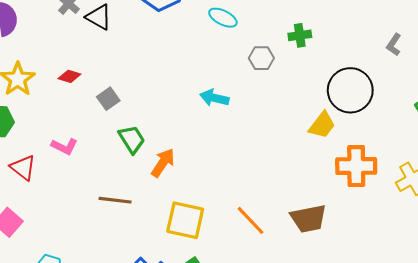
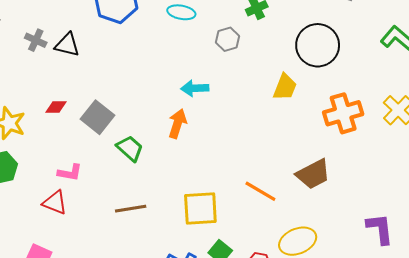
gray square: (108, 99) -> (98, 117), size x1.5
yellow trapezoid: (322, 125) -> (285, 87), moved
orange arrow: (163, 163) -> (177, 124), moved
red triangle: (23, 168) -> (55, 203), moved

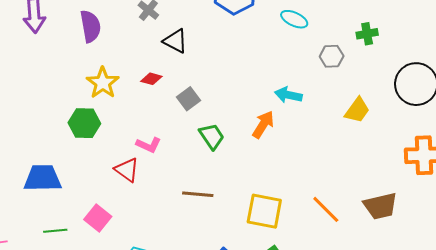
black triangle: (67, 45) -> (175, 41), moved
yellow trapezoid: (285, 87) -> (357, 110), moved
gray square: (98, 117) -> (188, 99), size x0.7

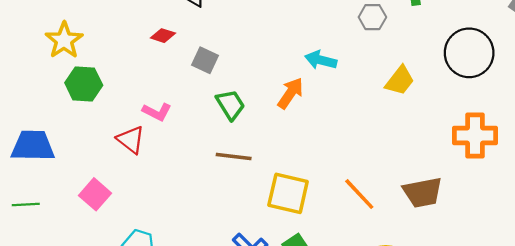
yellow star: (103, 83) -> (64, 40), moved
gray square: (188, 99) -> (205, 60), turned -30
brown line: (198, 194) -> (234, 157), moved
green line: (55, 231) -> (26, 204), moved

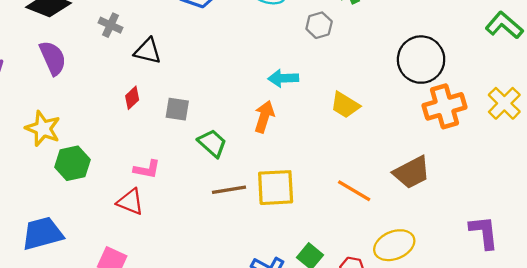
red diamond: (163, 36) -> (132, 98), turned -45
black circle: (469, 53) -> (421, 60), moved
yellow trapezoid: (400, 81) -> (345, 105), moved, turned 100
yellow square: (288, 193) -> (276, 188), moved

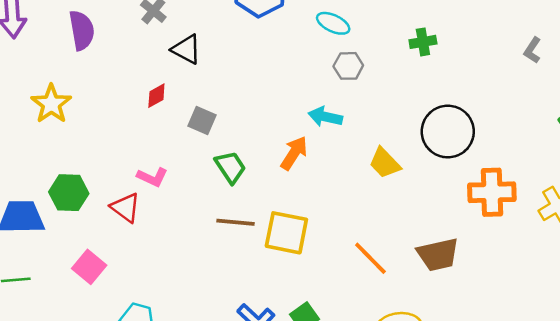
gray hexagon: (319, 25) -> (348, 66), moved
black circle: (421, 60) -> (448, 132), moved
green hexagon: (72, 163) -> (69, 193), moved

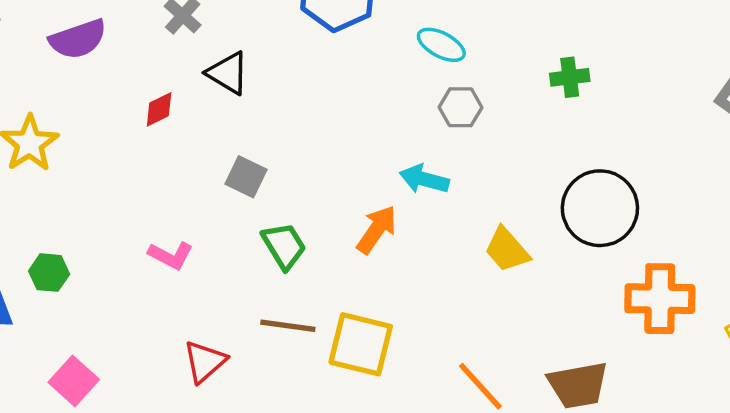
purple semicircle: (82, 30) -> (78, 39), turned 78
red diamond: (156, 96) -> (159, 109), moved
green hexagon: (69, 193) -> (49, 273), size x0.7
red triangle: (125, 208) -> (205, 362), moved, turned 40

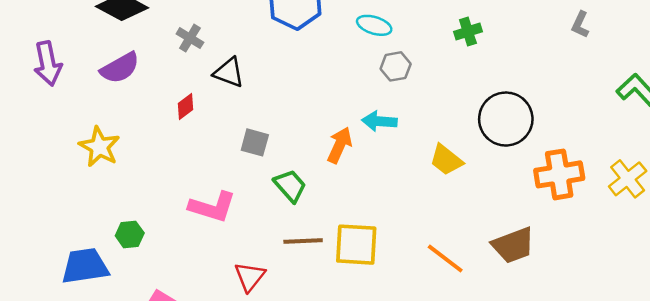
orange arrow: (377, 230) -> (340, 145), moved
pink L-shape: (171, 255) -> (212, 207), size x1.5

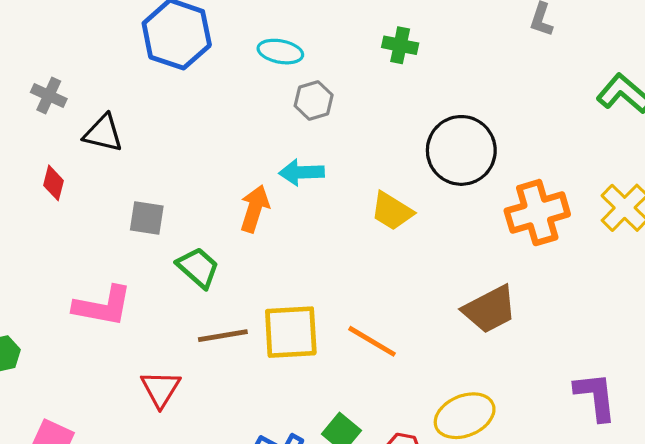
green cross: (468, 32) -> (400, 45), turned 36
red diamond: (186, 106) -> (54, 183), turned -32
orange line: (445, 259) -> (372, 341), moved

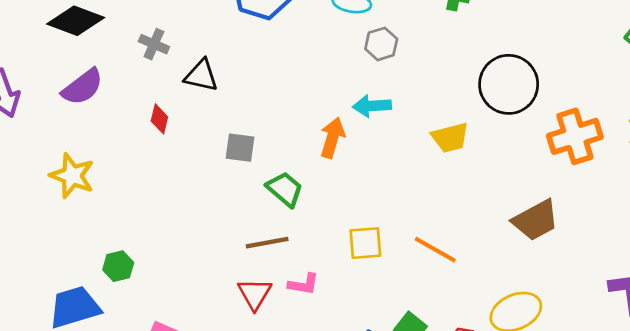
yellow trapezoid: (392, 211) -> (450, 138), turned -45
pink L-shape: (103, 306) -> (304, 284), moved, size x0.6
yellow square: (291, 332) -> (365, 243), size x0.7
brown line: (223, 336) -> (267, 243), moved

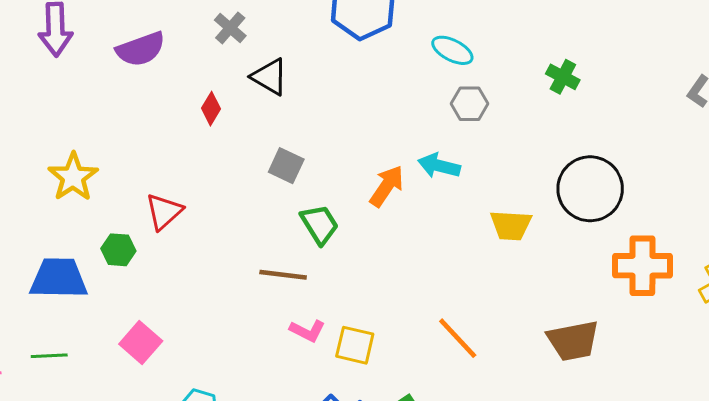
yellow star: (72, 176) -> (73, 177), moved
yellow square: (365, 243) -> (355, 345), moved
red triangle: (255, 294) -> (164, 211), moved

